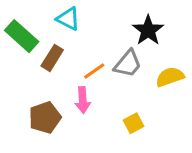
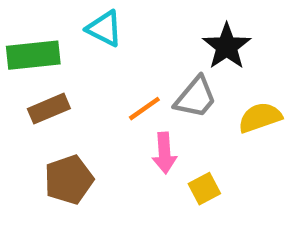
green rectangle: (22, 36) -> (33, 55), turned -48
brown rectangle: (52, 58) -> (49, 109), moved, turned 35
pink arrow: (83, 100) -> (164, 153), moved

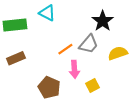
brown rectangle: (49, 109) -> (16, 58), moved
brown pentagon: (69, 180) -> (49, 87), moved, turned -30

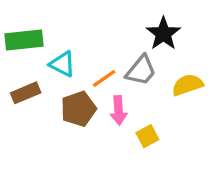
cyan triangle: (47, 13) -> (62, 64), moved
brown pentagon: (49, 87) -> (78, 109), moved, turned 30

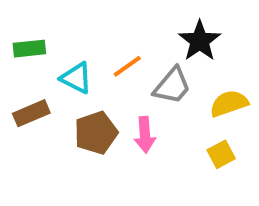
green rectangle: (24, 40) -> (29, 49), size x0.7
orange line: (104, 78) -> (127, 66), moved
yellow square: (147, 136) -> (221, 154), moved

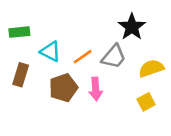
orange line: (127, 66) -> (83, 57), moved
brown rectangle: (31, 113) -> (21, 75), turned -50

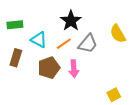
black star: (132, 27) -> (71, 21), moved
yellow semicircle: (151, 68) -> (118, 34), moved, turned -102
yellow square: (146, 102) -> (114, 95), moved

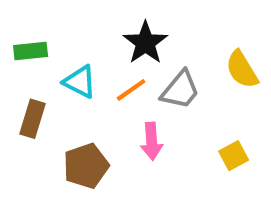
brown pentagon: (49, 68) -> (86, 166), moved
yellow square: (114, 95) -> (234, 156), moved

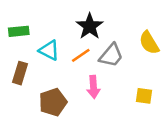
yellow square: (234, 156) -> (144, 96), turned 36

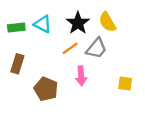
yellow semicircle: (149, 43) -> (107, 22), moved
cyan triangle: (49, 50) -> (43, 24), moved
brown pentagon: (53, 102) -> (46, 89), turned -30

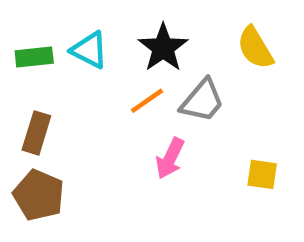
yellow semicircle: (107, 22) -> (255, 48), moved
pink arrow: (81, 76) -> (170, 158), turned 30
brown pentagon: (46, 89) -> (39, 195), moved

